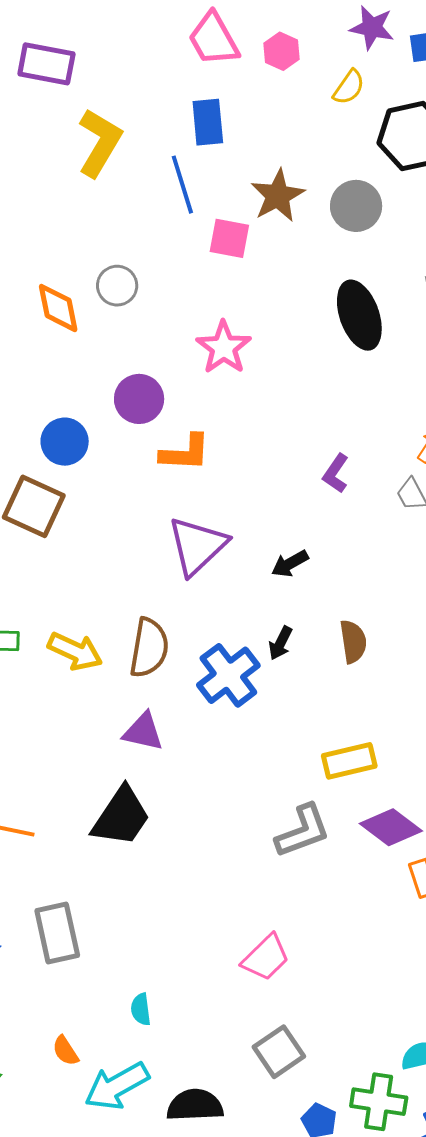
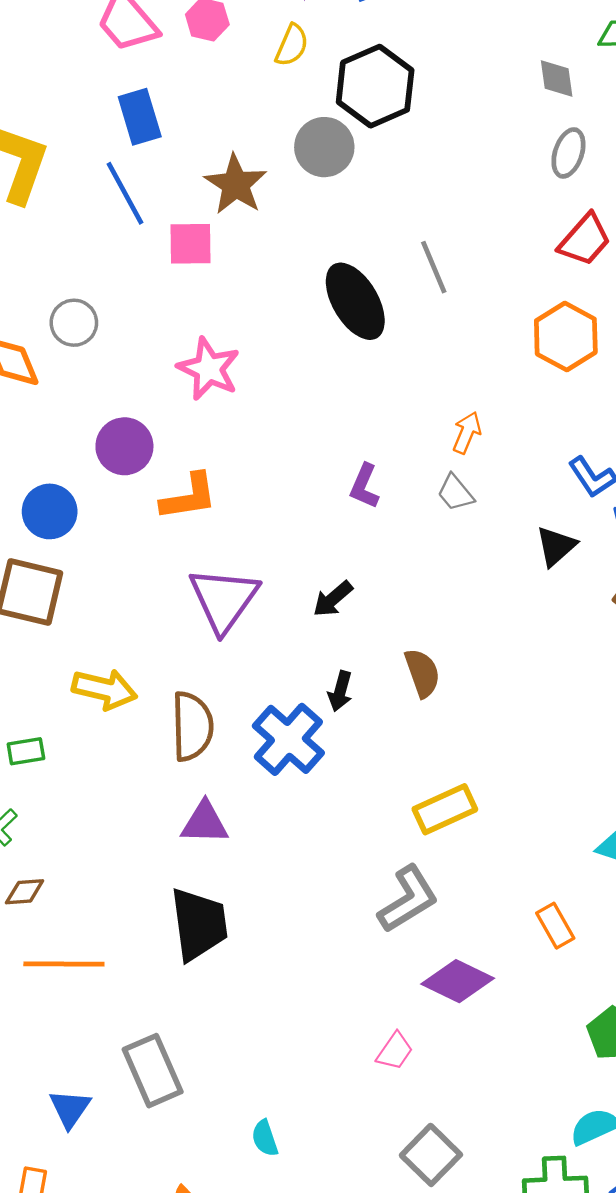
gray circle: (356, 206) -> (324, 147), moved
yellow arrow: (75, 651) -> (105, 689), moved
black trapezoid: (121, 817) -> (199, 924), turned -30
purple diamond: (391, 827) -> (458, 981), moved
pink trapezoid: (266, 958) -> (395, 1051), size x0.7

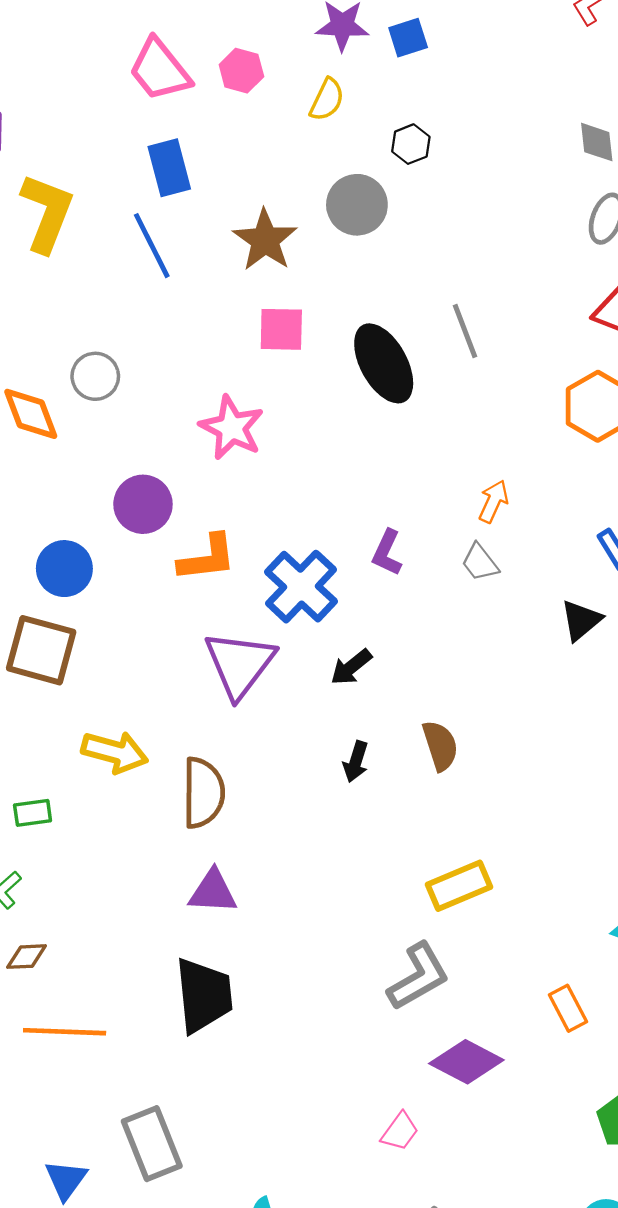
black hexagon: (375, 86) -> (411, 144), size x0.5
pink square: (191, 244) -> (281, 329), moved
blue cross: (288, 739) -> (301, 587), moved

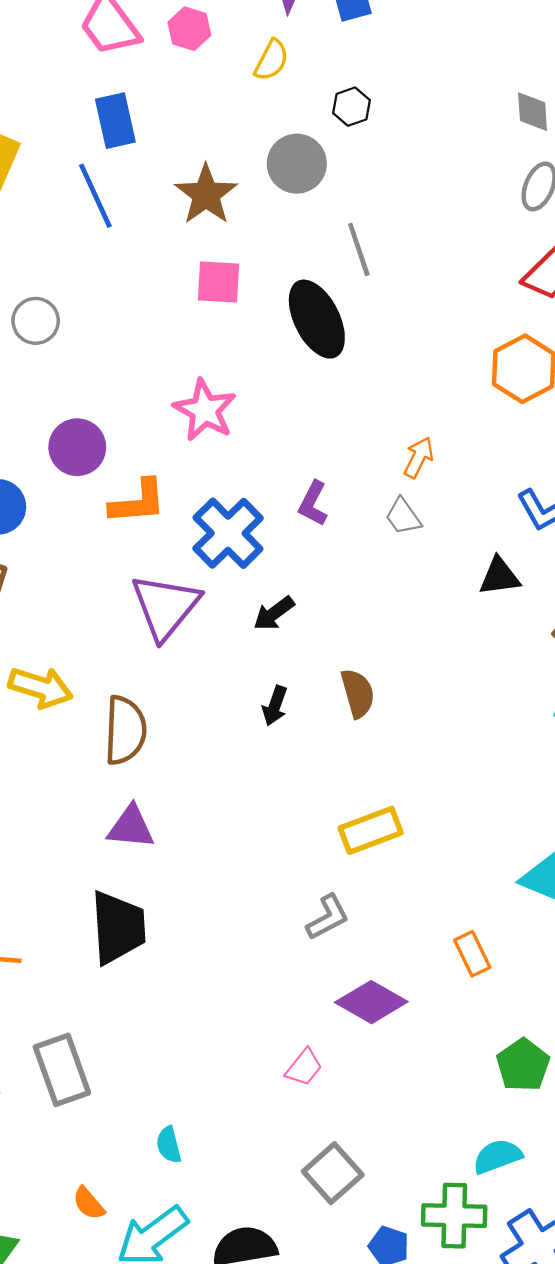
gray line: (465, 331) -> (359, 249), moved
pink star: (232, 428) -> (205, 410), moved
black triangle: (581, 620) -> (499, 577), turned 30
gray L-shape: (418, 976) -> (328, 917), size x0.7

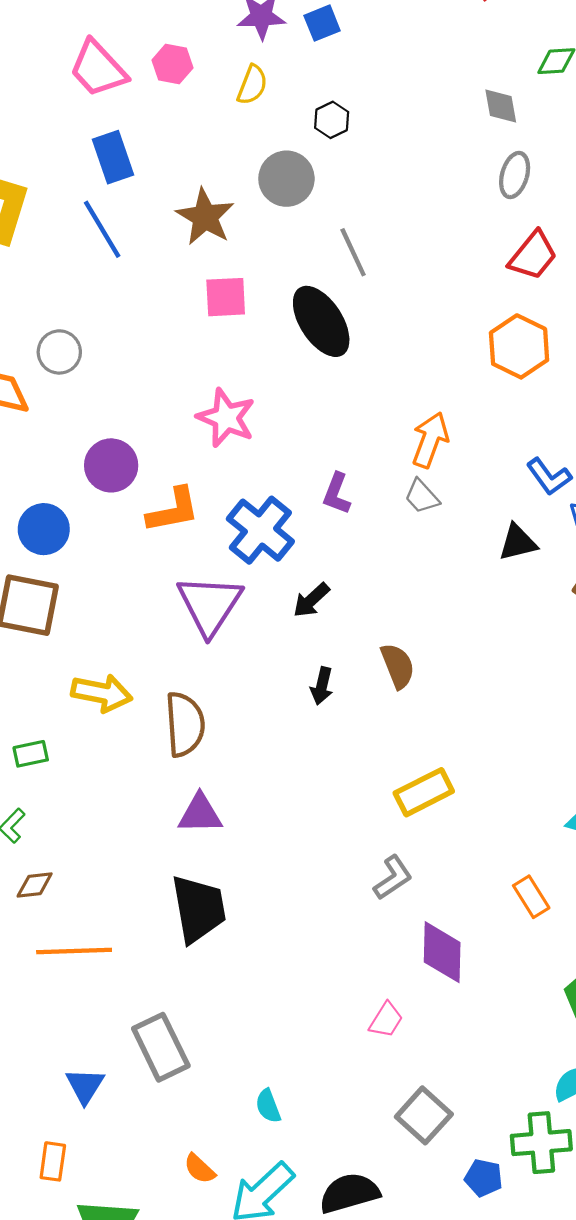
orange arrow: (419, 457) -> (430, 440), size x1.4
purple diamond: (371, 1002) -> (442, 952), turned 68

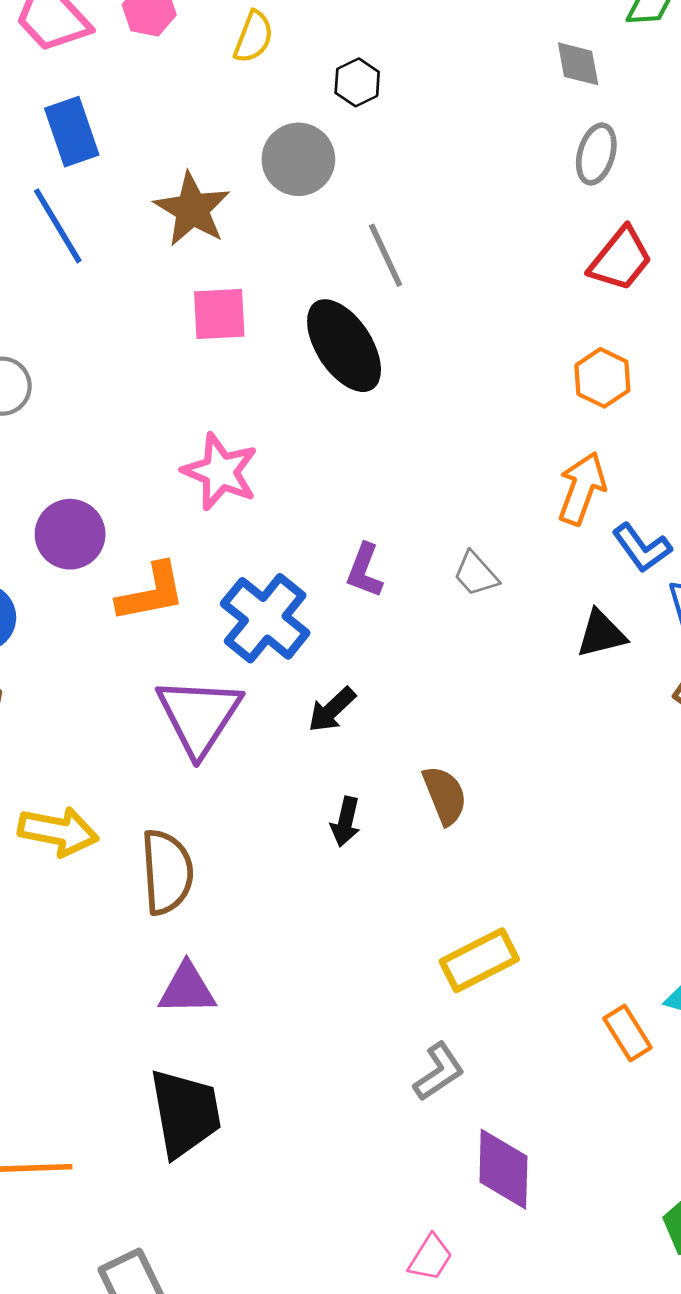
orange hexagon: (519, 346) -> (602, 378), size x0.7
orange arrow: (430, 440) -> (582, 488), moved
orange rectangle: (531, 897) -> (627, 1033), moved

